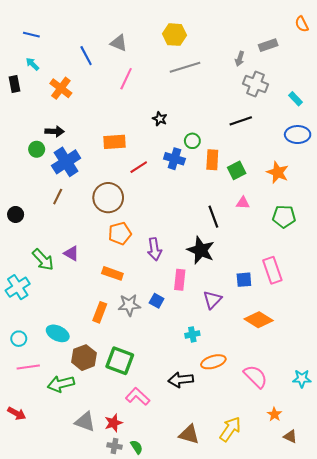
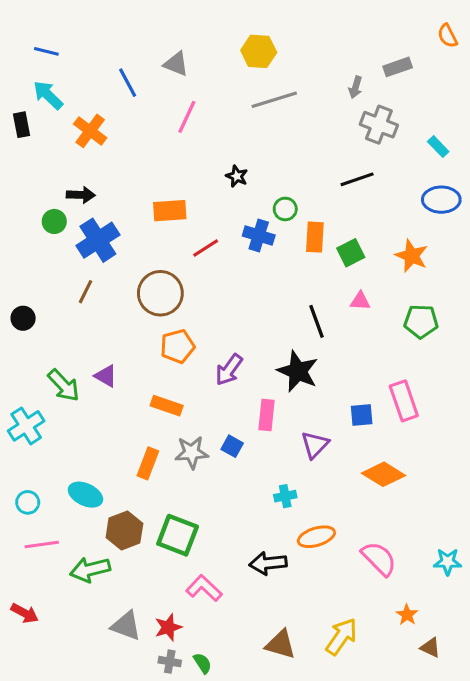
cyan arrow: (32, 64) -> (48, 95), size x1.5
purple arrow: (154, 249) -> (229, 370), turned 45

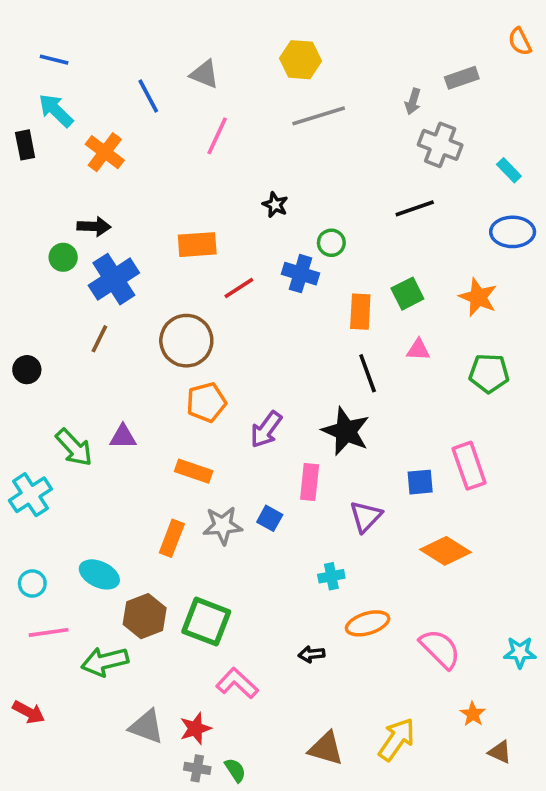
orange rectangle: (315, 237) -> (360, 312), moved
purple triangle: (106, 376) -> (123, 437), turned -30
black arrow: (268, 563) -> (311, 654), size x0.6

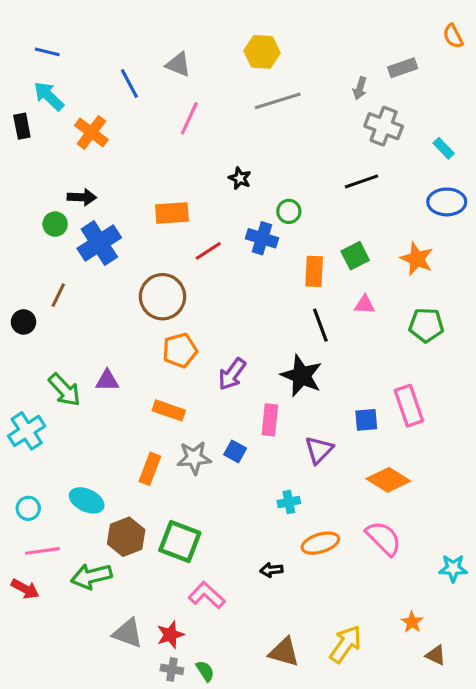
brown line: (99, 339) -> (58, 295), moved
pink semicircle: (440, 649) -> (384, 538), moved
red arrow: (29, 712) -> (25, 589), moved

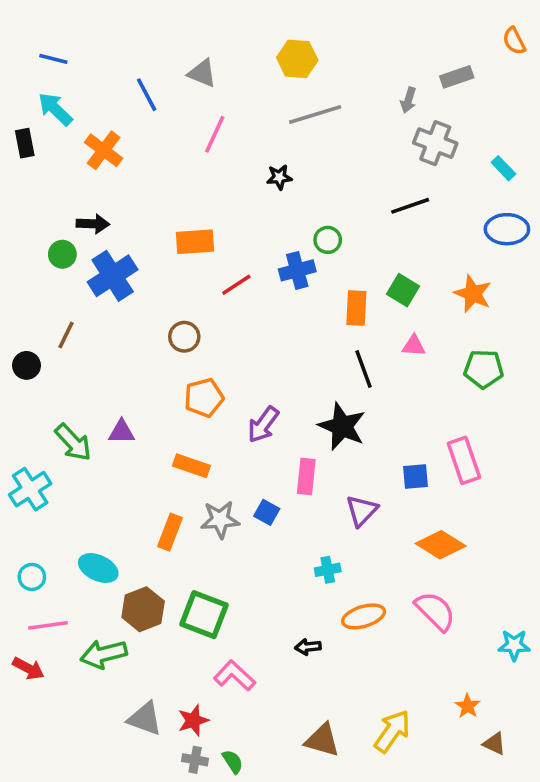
black star: (240, 178) -> (279, 177), moved, turned -30
blue cross: (262, 238) -> (297, 270), turned -32
green square: (355, 256) -> (403, 290), turned -32
brown circle: (162, 297) -> (184, 337), size x0.6

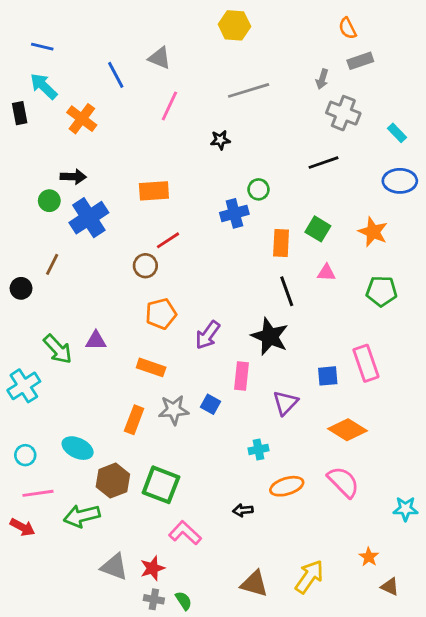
orange semicircle: (514, 41) -> (348, 28), moved
yellow hexagon: (297, 59) -> (234, 25), moved
red line: (236, 285) -> (168, 240), moved

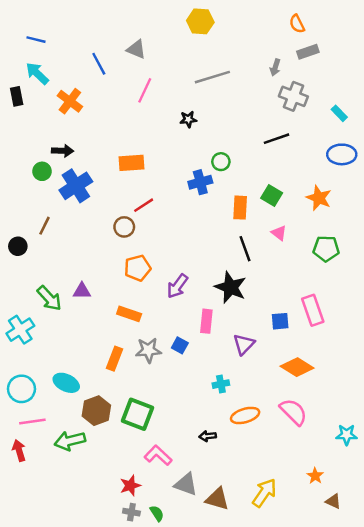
pink triangle: (326, 273) -> (279, 233), turned 35
cyan circle: (25, 455) -> (21, 389), size x1.5
red arrow: (22, 527) -> (19, 451), turned -135
gray triangle: (114, 567) -> (186, 484), moved

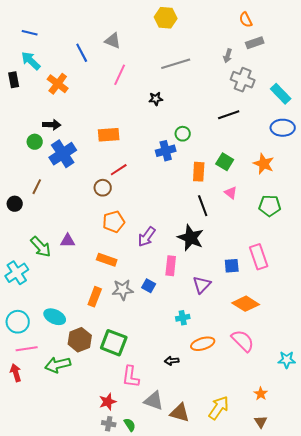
cyan rectangle: (339, 113) -> (281, 94), size x1.5
pink L-shape: (158, 455) -> (131, 377), turned -125
brown triangle: (333, 501) -> (261, 422), moved, turned 32

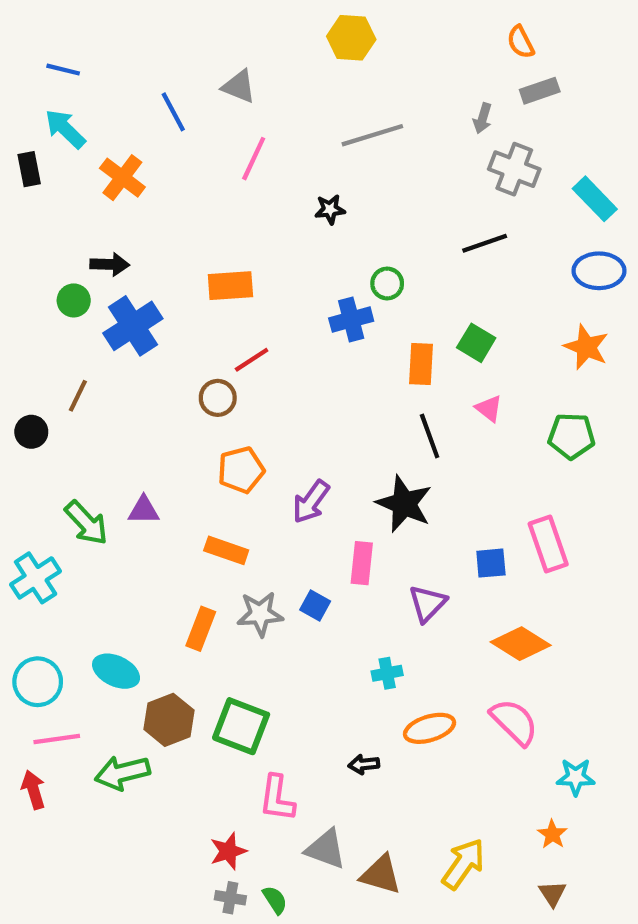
orange star: (264, 164) -> (586, 347), moved
cyan star: (287, 360) -> (576, 777), moved

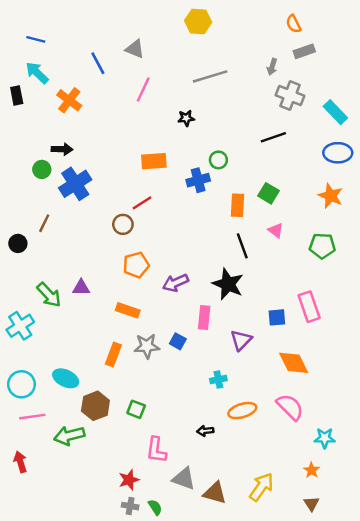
orange rectangle: (230, 286) -> (154, 161), moved
purple arrow: (311, 502) -> (175, 283), turned 30
orange diamond: (521, 644) -> (294, 363), turned 32
green square: (241, 726) -> (136, 409), size x0.6
red arrow: (33, 790) -> (20, 462), moved

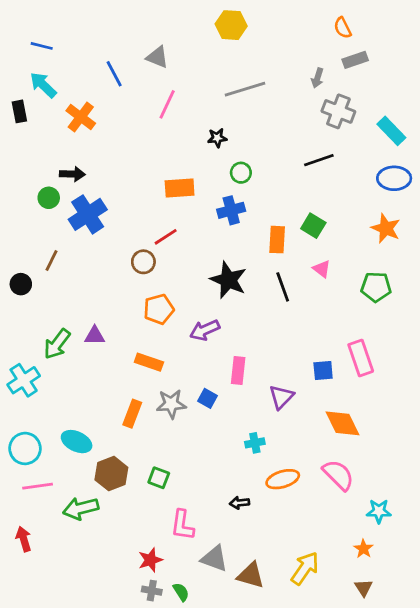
green circle: (218, 160) -> (241, 173), moved
black star: (228, 284) -> (228, 280), moved
green arrow: (49, 295) -> (57, 344), turned 80

